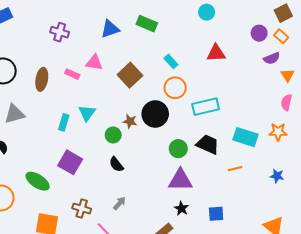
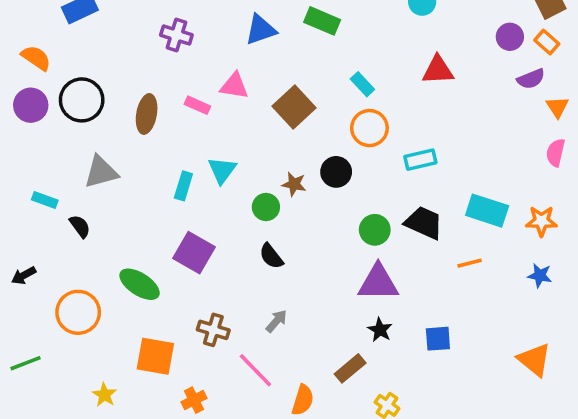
cyan rectangle: (206, 107) -> (420, 160), size x0.7
black circle: (155, 114) -> (336, 172), size x0.7
orange star: (278, 132) -> (541, 221), moved

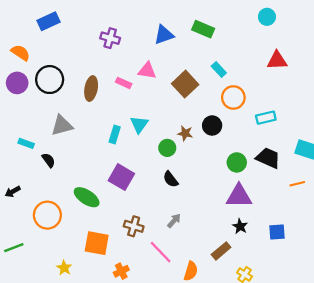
cyan rectangle: (362, 84) -> (219, 69), moved

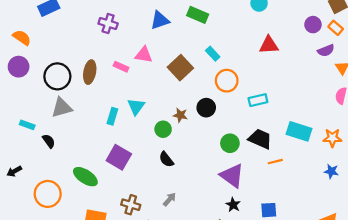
black circle: (50, 80) -> (57, 76), moved
orange line: (297, 184) -> (275, 162), moved
purple triangle: (239, 196) -> (232, 176), turned 36

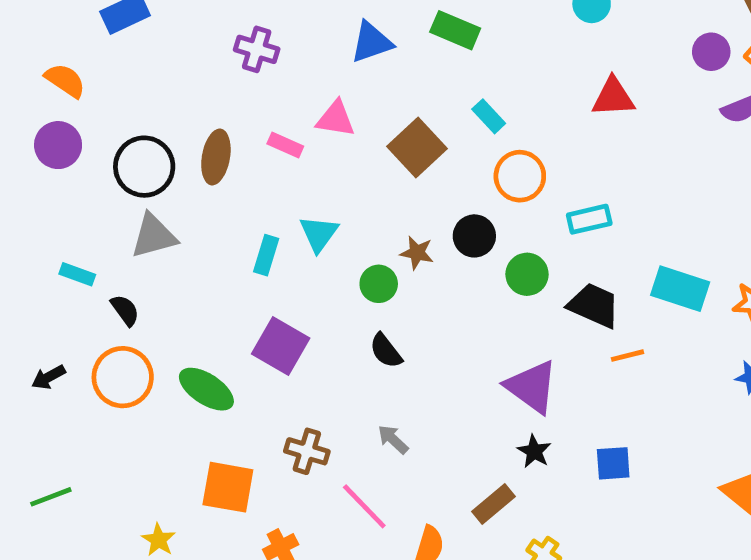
green circle: (230, 143) -> (527, 274), moved
orange circle: (48, 194) -> (123, 377), moved
gray arrow: (170, 199) -> (393, 439), turned -88

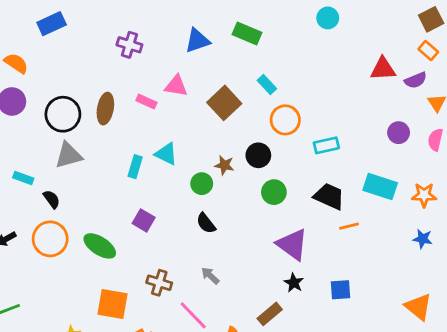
purple circle: (711, 52) -> (399, 133), moved
red triangle: (613, 97) -> (383, 69), moved
cyan triangle: (319, 234) -> (166, 154), turned -40
green circle: (527, 274) -> (274, 192), moved
purple square: (281, 346) -> (144, 220), size x0.7

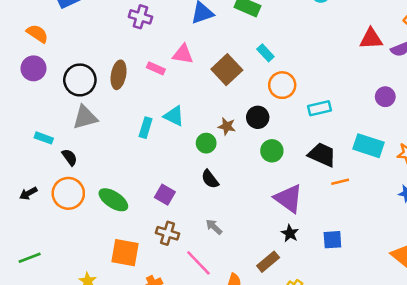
purple square: (144, 220) -> (165, 195), moved

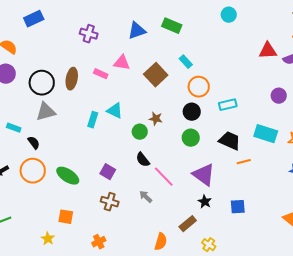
black circle: (258, 117) -> (192, 112), moved
orange square: (125, 253) -> (66, 217), moved, size x0.7
pink line: (198, 263) -> (164, 177), moved

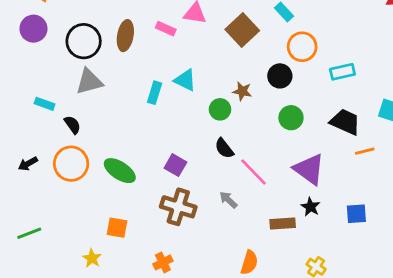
black circle: (192, 112) -> (280, 76), moved
brown cross: (110, 202) -> (178, 207), size x1.4
brown rectangle: (188, 224) -> (283, 224), moved, turned 36

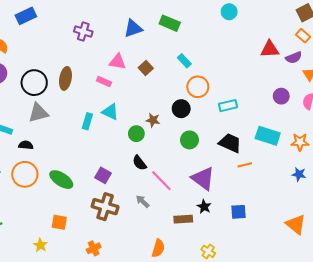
pink rectangle: (166, 29) -> (104, 82), moved
brown square: (242, 30) -> (146, 68), moved, size x0.6
black semicircle: (72, 125) -> (26, 145), turned -48

